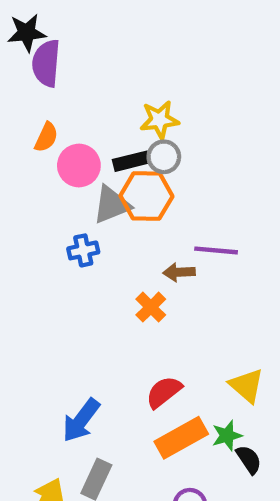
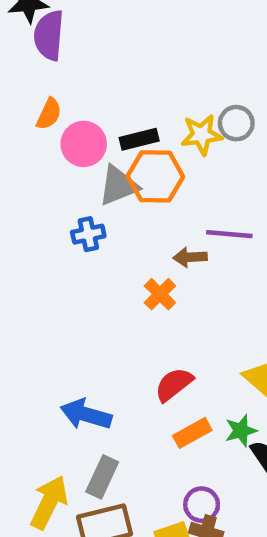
yellow star: (159, 120) -> (202, 135), moved
gray circle: (164, 157) -> (236, 123), moved
blue arrow: (81, 420) -> (86, 414), turned 69
orange rectangle: (181, 438) -> (192, 433), size x0.7

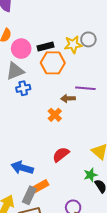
gray triangle: (118, 186) -> (15, 71), moved
orange rectangle: (192, 433) -> (41, 186), moved

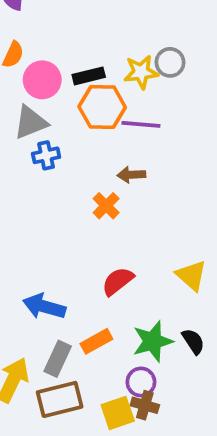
purple line: (85, 88) -> (141, 124), moved
green star: (90, 175) -> (153, 341), moved, size x1.5
orange rectangle: (41, 186) -> (96, 341), moved

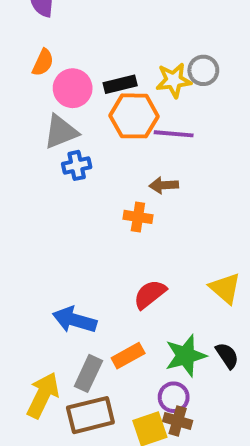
orange cross: (106, 206) -> (138, 217), turned -36

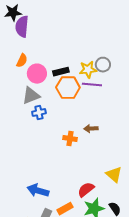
purple line: (174, 134) -> (92, 85), moved
brown arrow: (164, 185) -> (91, 129), moved
red semicircle: (150, 294) -> (86, 190), moved

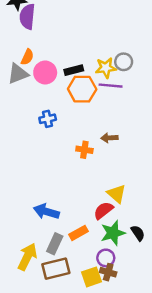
gray triangle: (31, 96) -> (18, 74), moved
yellow triangle: (114, 175) -> (116, 194), moved

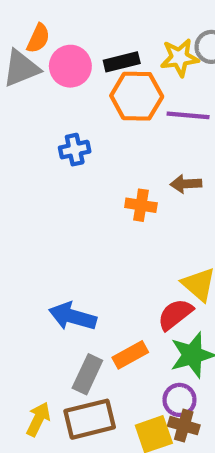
purple line: (111, 86) -> (188, 115), moved
yellow arrow: (27, 257) -> (38, 419), moved, size x0.7

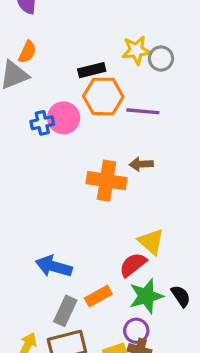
yellow star: (179, 58) -> (136, 50), moved
pink circle: (70, 66) -> (64, 118), moved
blue cross: (75, 150) -> (42, 123), moved
orange cross: (141, 205) -> (107, 181), size x1.6

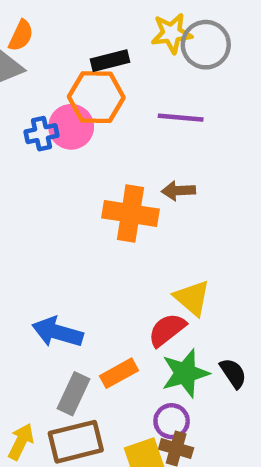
gray circle: (161, 59) -> (206, 45), size x1.4
orange hexagon: (103, 96) -> (96, 97), moved

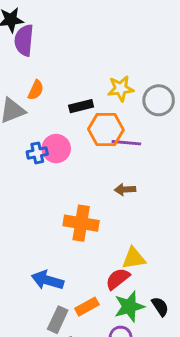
orange semicircle: (21, 36) -> (36, 90), moved
gray circle: (206, 45) -> (159, 100), moved
orange hexagon: (96, 97) -> (106, 130), moved
orange cross: (130, 213) -> (81, 223), moved
yellow triangle: (192, 298) -> (134, 258), turned -50

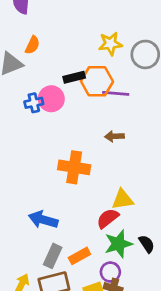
black rectangle: (81, 106) -> (74, 77), moved
orange rectangle: (87, 307) -> (79, 256), moved

